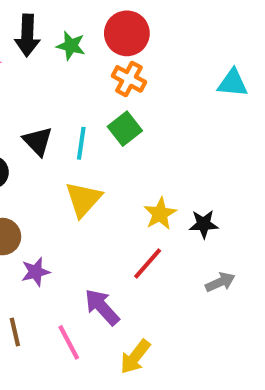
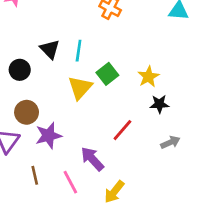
green square: (125, 129) -> (107, 74), moved
yellow star: (160, 214) -> (148, 77), moved
purple star: (36, 272) -> (48, 136), size x1.4

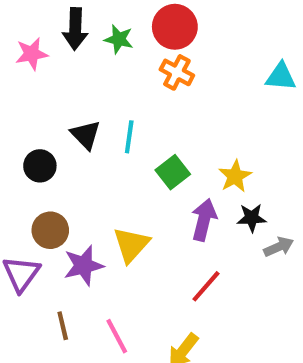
yellow triangle: (80, 88) -> (131, 245), moved
red line: (122, 130) -> (206, 286), moved
gray arrow: (170, 142) -> (279, 247), moved
purple arrow: (92, 159) -> (204, 220), moved, turned 56

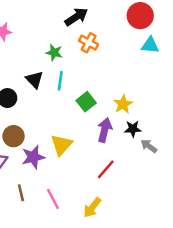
red circle: (175, 27) -> (140, 16), moved
black arrow: (75, 29) -> (76, 17), moved, turned -125
green star: (119, 39) -> (54, 53), moved
gray arrow: (279, 247) -> (149, 146), turned -119

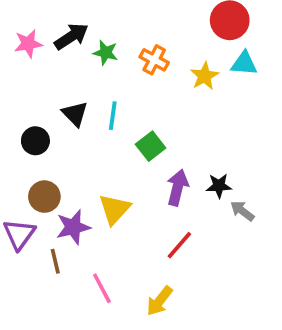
black arrow: (76, 17) -> (71, 36), moved
green star: (54, 53) -> (106, 53), moved
yellow star: (123, 104) -> (205, 76), moved
brown line: (21, 193) -> (55, 261), moved

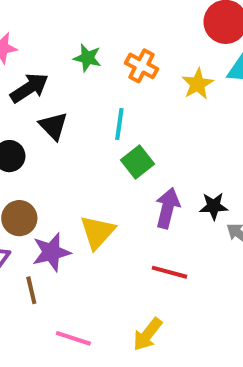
black arrow: (71, 36) -> (29, 88), moved
cyan line: (113, 116) -> (119, 124), moved
red line: (179, 245) -> (170, 272), turned 64
pink line: (102, 288) -> (73, 338), moved, turned -44

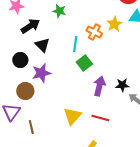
orange cross: (141, 66) -> (94, 32), moved
yellow triangle: (97, 232) -> (72, 116), moved
purple star: (51, 252) -> (41, 73), moved

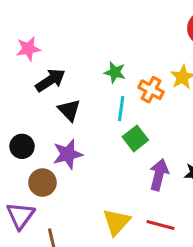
green star: (59, 11) -> (115, 72), moved
black circle: (20, 60) -> (22, 146), moved

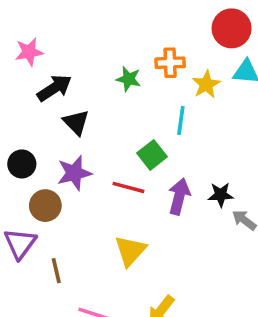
orange cross: (151, 90) -> (170, 63), moved, turned -30
cyan line: (121, 109) -> (181, 121), moved
red line: (160, 225) -> (128, 187), moved

